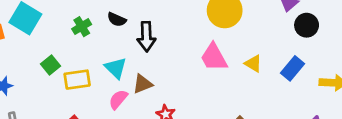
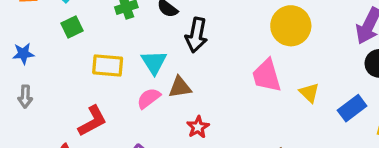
green square: (50, 65) -> (72, 27), moved

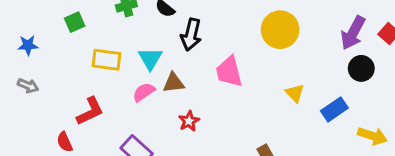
pink trapezoid: (267, 76) -> (229, 72), moved
gray arrow: (25, 97) -> (28, 86), turned -72

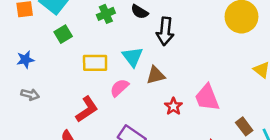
pink trapezoid: (229, 72) -> (207, 98), moved
pink semicircle: (144, 92) -> (119, 88), moved

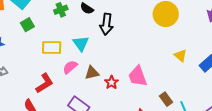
brown triangle: (156, 75) -> (92, 73), moved

